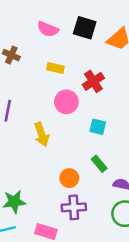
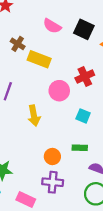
yellow rectangle: (55, 68) -> (39, 59), moved, size x1.5
green rectangle: (99, 164) -> (80, 148), turned -56

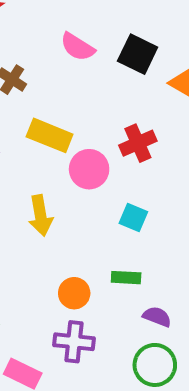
yellow rectangle: (39, 59) -> (50, 135), moved

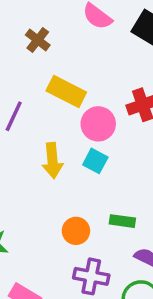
cyan square: (133, 218) -> (95, 161), moved
purple cross: (74, 342) -> (91, 276), moved

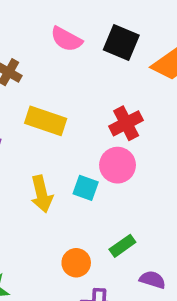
pink circle: (98, 124) -> (118, 165), moved
green rectangle: (122, 221) -> (122, 246), turned -35

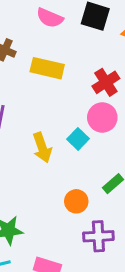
yellow rectangle: (46, 121) -> (47, 68), moved
cyan square: (86, 188) -> (78, 139), turned 30

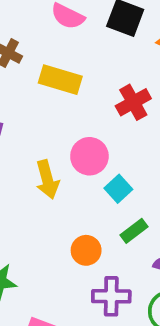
pink circle: (102, 117) -> (89, 156), moved
cyan square: (78, 139) -> (118, 189), moved

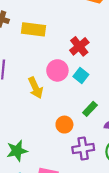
red cross: (133, 102) -> (79, 46), moved
cyan square: (118, 189) -> (81, 75), moved

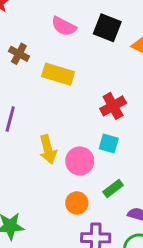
pink circle: (57, 70) -> (80, 161), moved
cyan square: (81, 75) -> (109, 144), turned -32

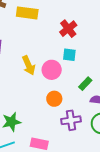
green rectangle: (113, 188) -> (85, 84), moved

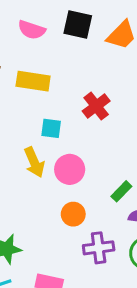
cyan square: (69, 55) -> (51, 128), moved

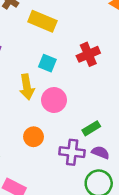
orange circle: (73, 214) -> (34, 137), moved
purple cross: (99, 248) -> (72, 152), moved

